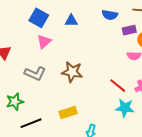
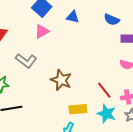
brown star: (72, 72) -> (61, 80), moved
yellow rectangle: (68, 112) -> (78, 109), moved

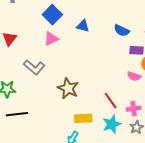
cyan star: (107, 114) -> (112, 124), turned 30

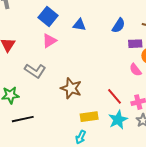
blue semicircle: (122, 30) -> (119, 25), turned -77
pink semicircle: (134, 76) -> (135, 70), turned 40

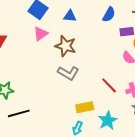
gray L-shape: (35, 71) -> (68, 73), moved
brown star: (71, 88) -> (66, 46), moved
cyan star: (118, 120) -> (108, 120), moved

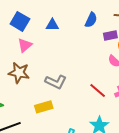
brown star: (66, 46) -> (19, 73), moved
yellow rectangle: (85, 107) -> (44, 107), moved

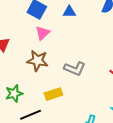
yellow rectangle: (44, 107) -> (53, 94), moved

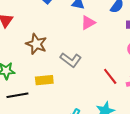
pink triangle: (42, 33) -> (88, 23), moved

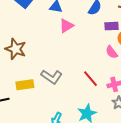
gray L-shape: (71, 60) -> (52, 77), moved

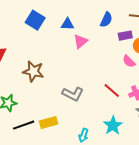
yellow rectangle: (25, 85) -> (49, 123), moved

